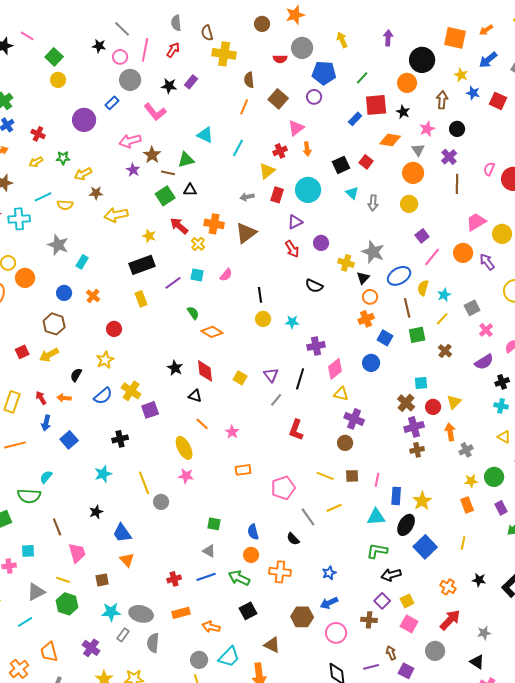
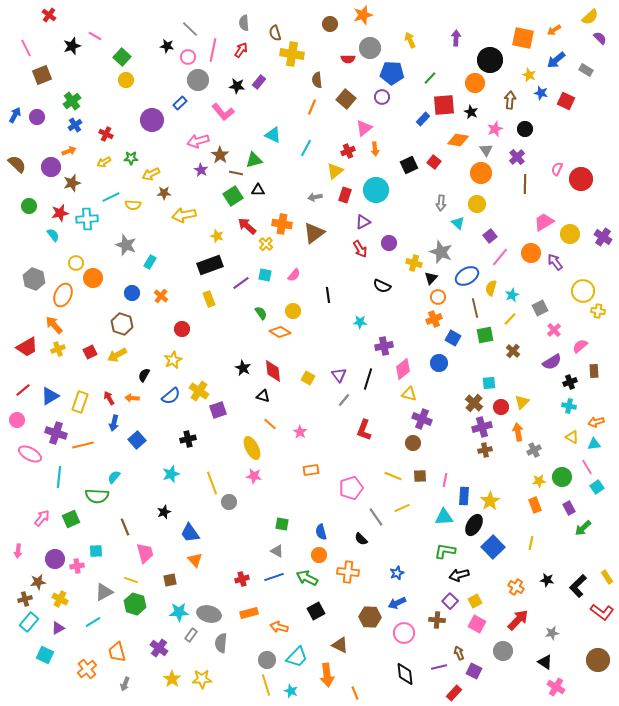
cyan triangle: (352, 193) -> (458, 223), moved
yellow circle: (263, 319) -> (293, 311), moved

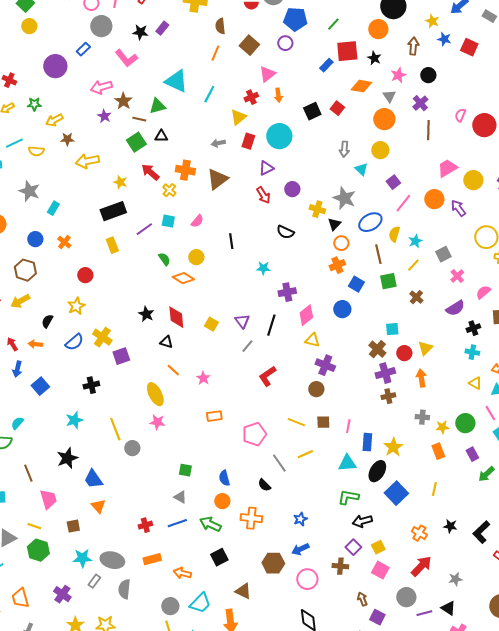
cyan triangle: (273, 135) -> (176, 81), size x1.4
red L-shape: (364, 430) -> (267, 376), turned 35
gray cross: (534, 450) -> (422, 417), moved, turned 32
black star: (164, 512) -> (67, 458), size x1.5
purple line: (439, 667) -> (424, 613), moved

